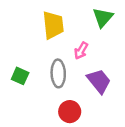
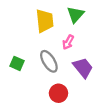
green triangle: (103, 17) -> (76, 15), moved
gray ellipse: (58, 73) -> (49, 61), turned -30

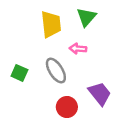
pink arrow: (68, 42) -> (78, 49), turned 64
purple trapezoid: (83, 68) -> (100, 94), moved

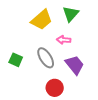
yellow trapezoid: (51, 24) -> (42, 20), turned 55
purple trapezoid: (100, 94) -> (75, 65), moved

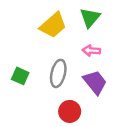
pink arrow: (64, 40) -> (91, 51), moved
gray ellipse: (46, 58) -> (58, 73), turned 45

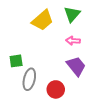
gray ellipse: (58, 73) -> (29, 79), moved
green square: (20, 76) -> (16, 61), turned -32

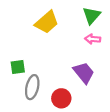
green triangle: (72, 14) -> (92, 15), moved
pink arrow: (73, 41) -> (93, 39), moved

